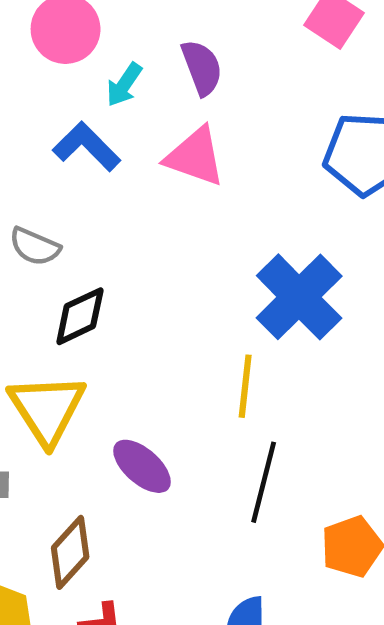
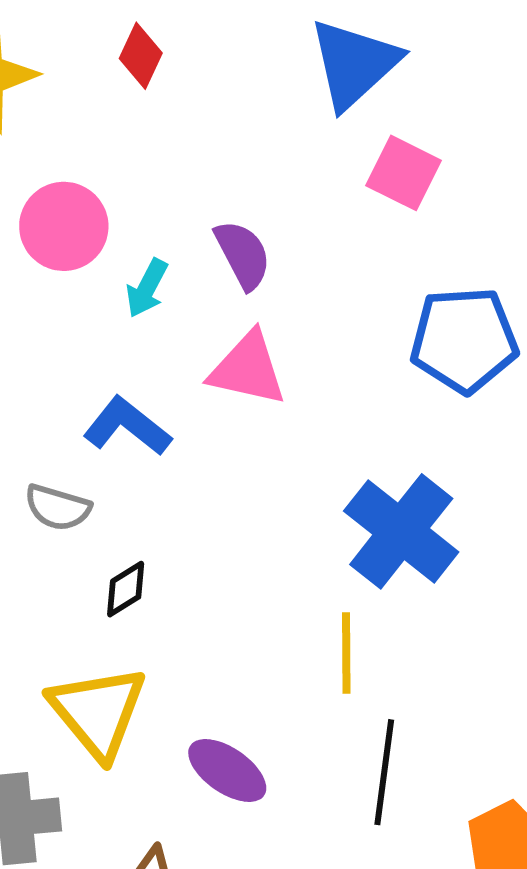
blue L-shape: (87, 147) -> (127, 426), moved
black diamond: (80, 316) -> (126, 589), size x0.7

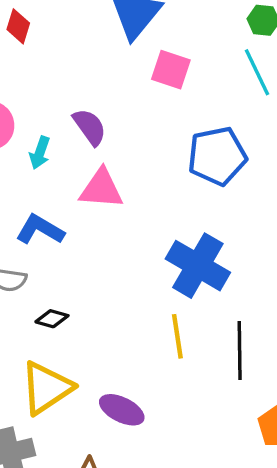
black diamond: (126, 589) -> (52, 319), turned 56
yellow triangle: (98, 712) -> (46, 388), turned 44
black line: (384, 772) -> (240, 351), moved

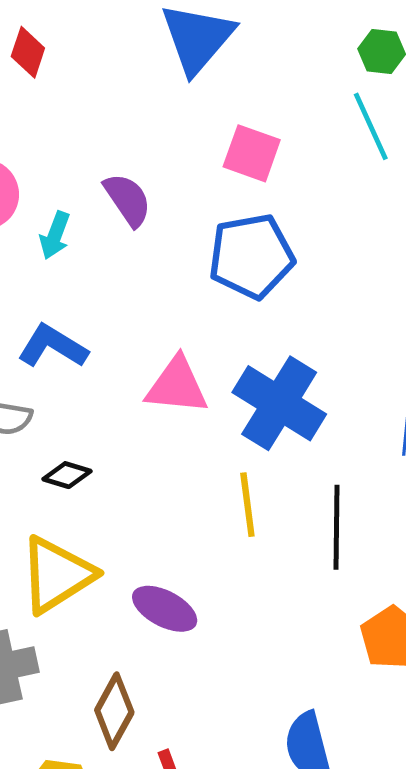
pink square: (171, 70) -> (252, 153), moved
blue pentagon: (217, 156) -> (251, 256), moved
pink triangle: (101, 189) -> (177, 386), moved

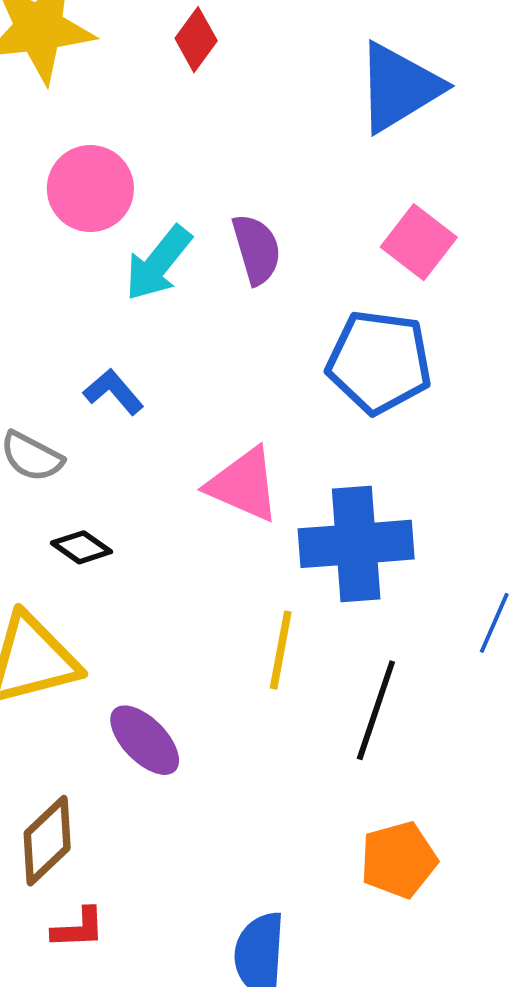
cyan arrow: (55, 235) -> (158, 263), size x1.4
blue L-shape: (53, 346) -> (114, 392), size x0.7
blue cross: (279, 403) -> (356, 544), turned 36

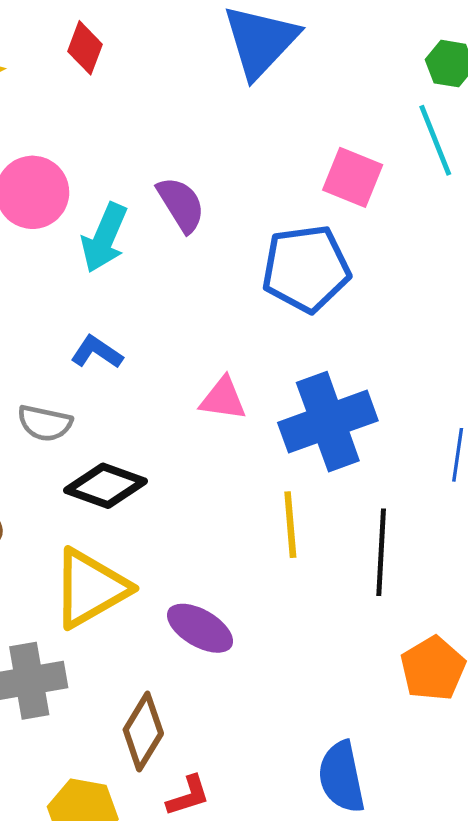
pink square: (419, 242) -> (353, 177), moved
pink triangle: (243, 485) -> (223, 399), size x0.7
black diamond: (81, 547) -> (106, 486), size x1.6

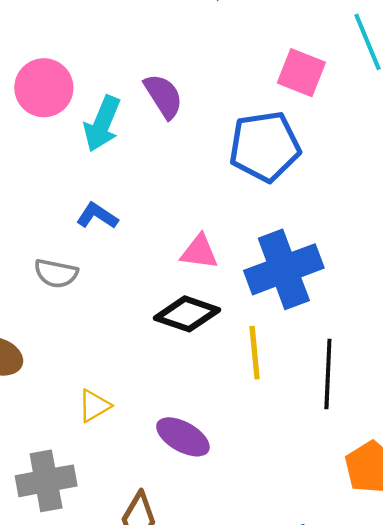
black diamond: (106, 486) -> (187, 314), moved
yellow triangle: (90, 588) -> (94, 406), size x0.5

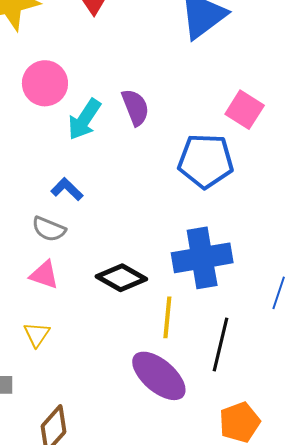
pink triangle: (199, 252) -> (44, 275), moved
gray semicircle: (56, 273) -> (49, 229), moved
yellow triangle: (94, 406) -> (37, 334), turned -36
purple ellipse: (183, 437) -> (159, 376), moved, size x1.4

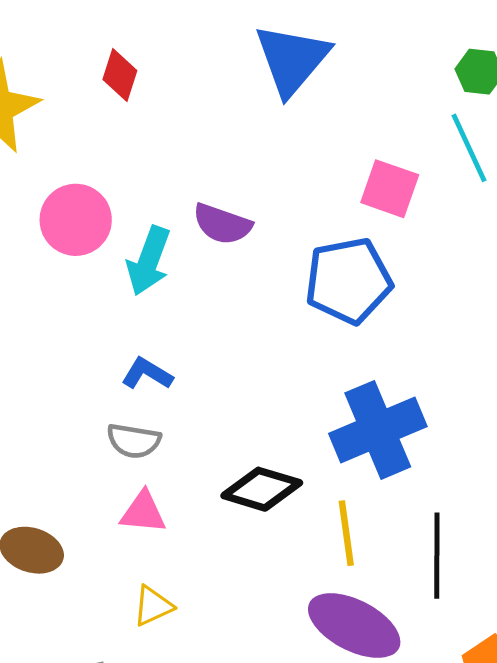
purple semicircle: (135, 107) -> (222, 224), turned 144
yellow triangle: (37, 334) -> (153, 606), turned 44

